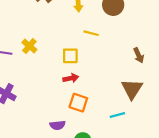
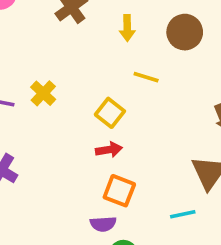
yellow square: (70, 56) -> (110, 113), turned 35
purple semicircle: (58, 125) -> (103, 224), moved

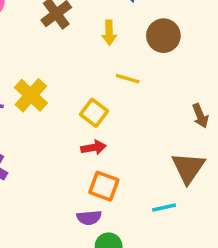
yellow cross: (43, 93) -> (31, 95), size x1.4

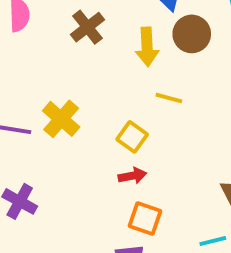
yellow arrow: (109, 33) -> (147, 47), size x1.4
brown circle: (163, 36) -> (192, 34), moved

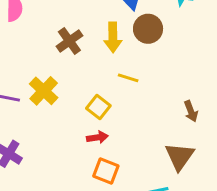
brown cross: (87, 27) -> (69, 41), moved

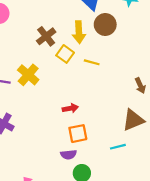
yellow square: (98, 107) -> (65, 54), moved
brown triangle: (180, 156) -> (133, 120), turned 35
orange square: (106, 171) -> (78, 134), turned -30

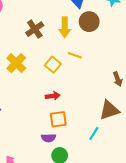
yellow square: (65, 54) -> (53, 65), moved
cyan line: (118, 147) -> (94, 133), turned -48

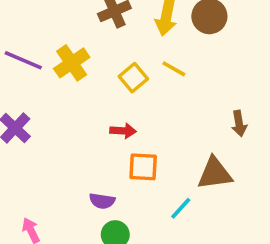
orange square: (58, 119) -> (143, 167), moved

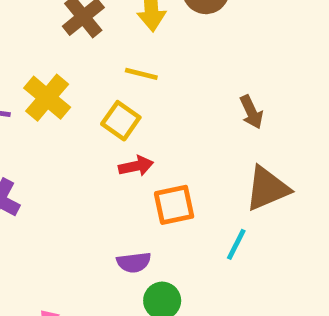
yellow line: (174, 69) -> (141, 74), moved
yellow square: (133, 78) -> (121, 121), moved
brown arrow: (239, 124) -> (251, 112), moved

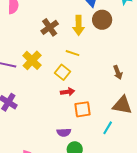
brown triangle: (267, 188) -> (122, 105), turned 30

